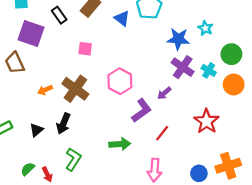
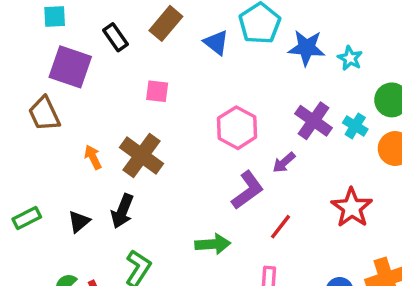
blue star: (178, 39) -> (307, 48), moved
pink hexagon: (120, 81) -> (237, 128), moved
orange arrow: (45, 90) -> (93, 157), turned 88

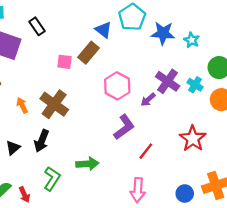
brown rectangle: (166, 23) -> (89, 53), moved
purple arrow: (284, 162) -> (148, 100), moved
green arrow: (213, 244) -> (87, 164), moved

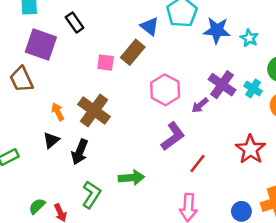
black triangle: (13, 148) -> (51, 140), moved

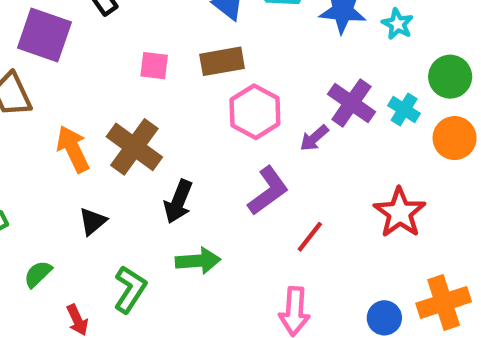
brown rectangle: (133, 52) -> (222, 61), moved, turned 40
orange arrow: (58, 112) -> (73, 149), size x1.5
black triangle: (51, 140) -> (93, 221), moved
black arrow: (80, 152) -> (178, 202), moved
green semicircle: (37, 206) -> (38, 274), moved

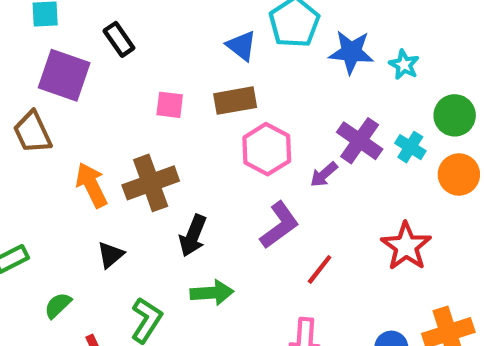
brown cross: (134, 147) -> (151, 183), turned 34

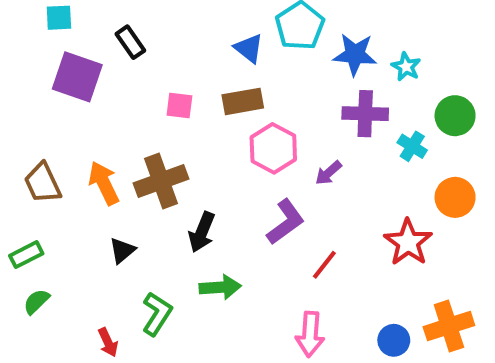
brown trapezoid: (32, 132) -> (43, 183), moved
purple cross: (360, 141) -> (365, 114), moved, turned -33
orange circle: (459, 174) -> (455, 197), moved
green semicircle: (58, 305) -> (36, 302), moved

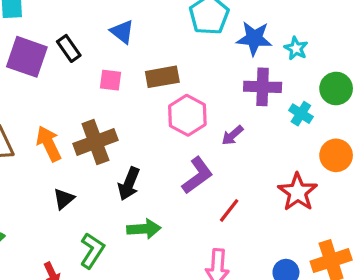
black rectangle: (130, 42) -> (69, 48), moved
blue triangle: (249, 48) -> (122, 32), moved

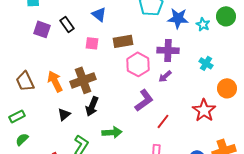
purple square: (27, 57) -> (42, 29), size x0.7
purple cross: (263, 87) -> (168, 50), moved
green circle: (336, 89) -> (226, 16), moved
black arrow: (129, 184) -> (92, 106), moved

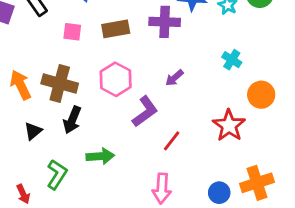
purple cross: (168, 50) -> (165, 22), moved
pink hexagon: (138, 64) -> (116, 79), moved
brown cross: (83, 80) -> (60, 83), turned 35

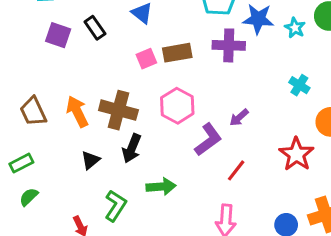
pink square: (72, 32) -> (146, 59), moved, turned -30
purple arrow: (174, 78) -> (239, 117), moved

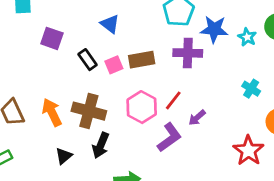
black rectangle: (95, 28) -> (88, 60), moved
purple square: (58, 35) -> (52, 38), moved
red line: (236, 170) -> (173, 100), moved

